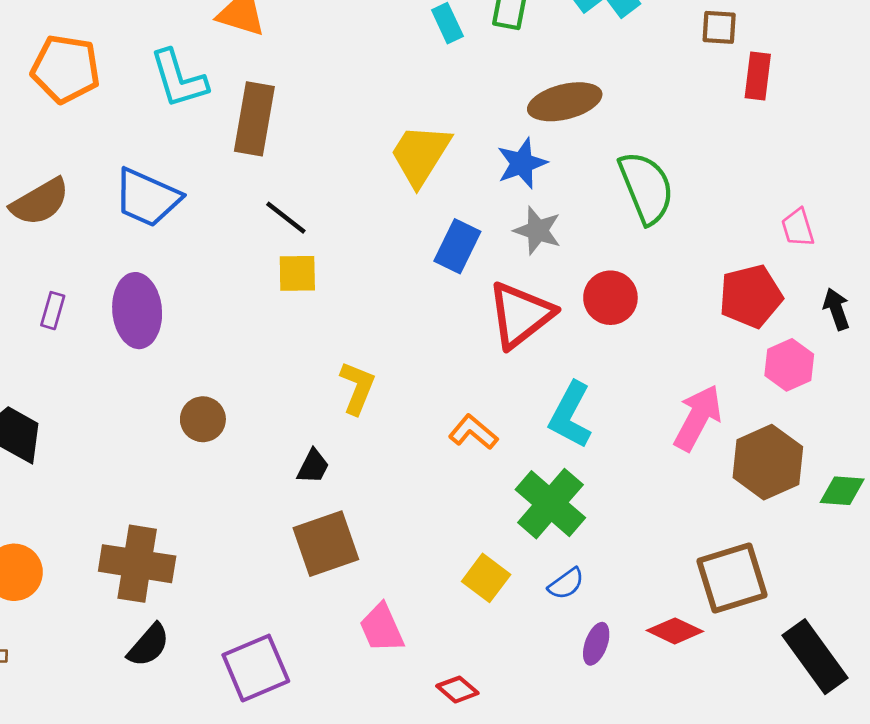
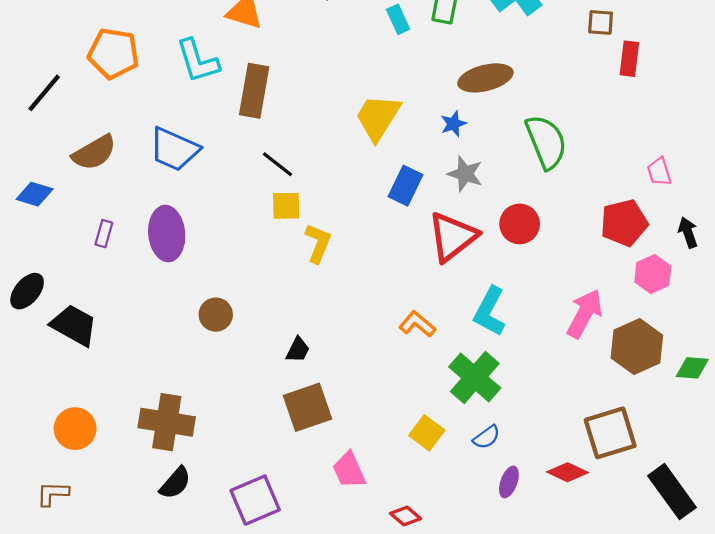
blue star: (522, 163) -> (453, 124), size x0.7
yellow L-shape: (357, 388) -> (318, 243), moved

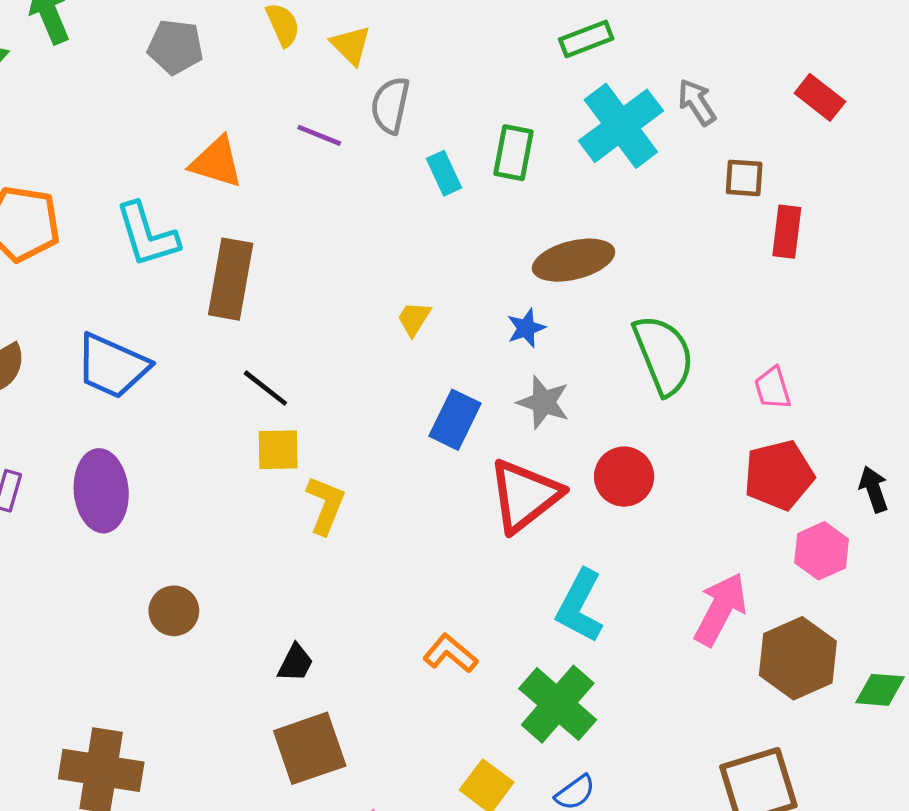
yellow trapezoid: (378, 117) -> (414, 319), size x0.5
pink trapezoid: (659, 172) -> (773, 388), moved
orange L-shape: (417, 324) -> (450, 653), moved

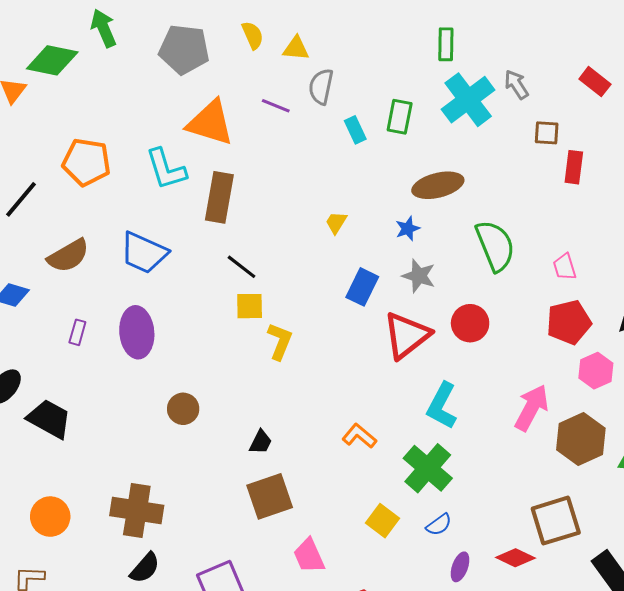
green rectangle: (586, 39) -> (446, 44), turned -68
yellow triangle: (351, 45) -> (296, 48), turned -40
gray pentagon: (175, 47) -> (184, 49), size x1.4
orange triangle: (216, 162) -> (210, 123), size x1.4

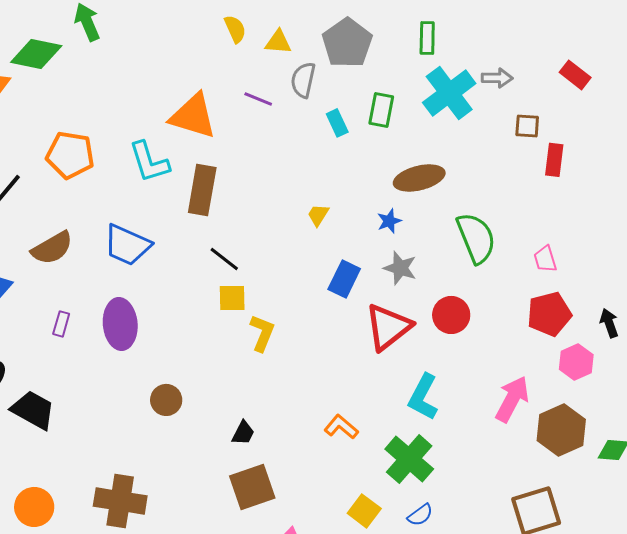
gray pentagon: (184, 49) -> (347, 43), moved, turned 30
gray arrow: (516, 85) -> (497, 78), turned 124

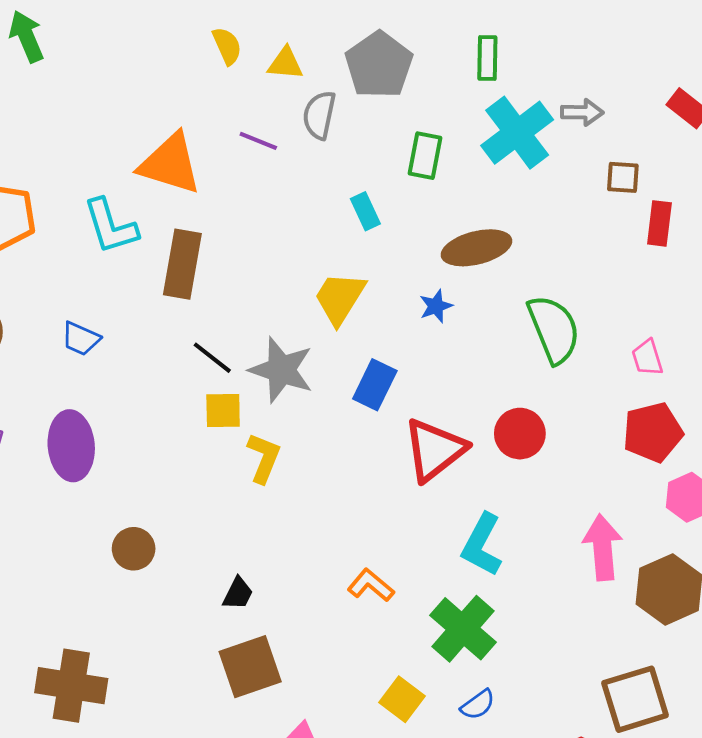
cyan rectangle: (337, 123) -> (365, 211), moved
yellow trapezoid: (318, 215) -> (340, 298), size x1.8
blue trapezoid: (127, 245) -> (81, 339), size x0.6
gray star: (400, 268) -> (281, 370), moved, size x1.4
pink arrow: (512, 399) -> (603, 547), turned -33

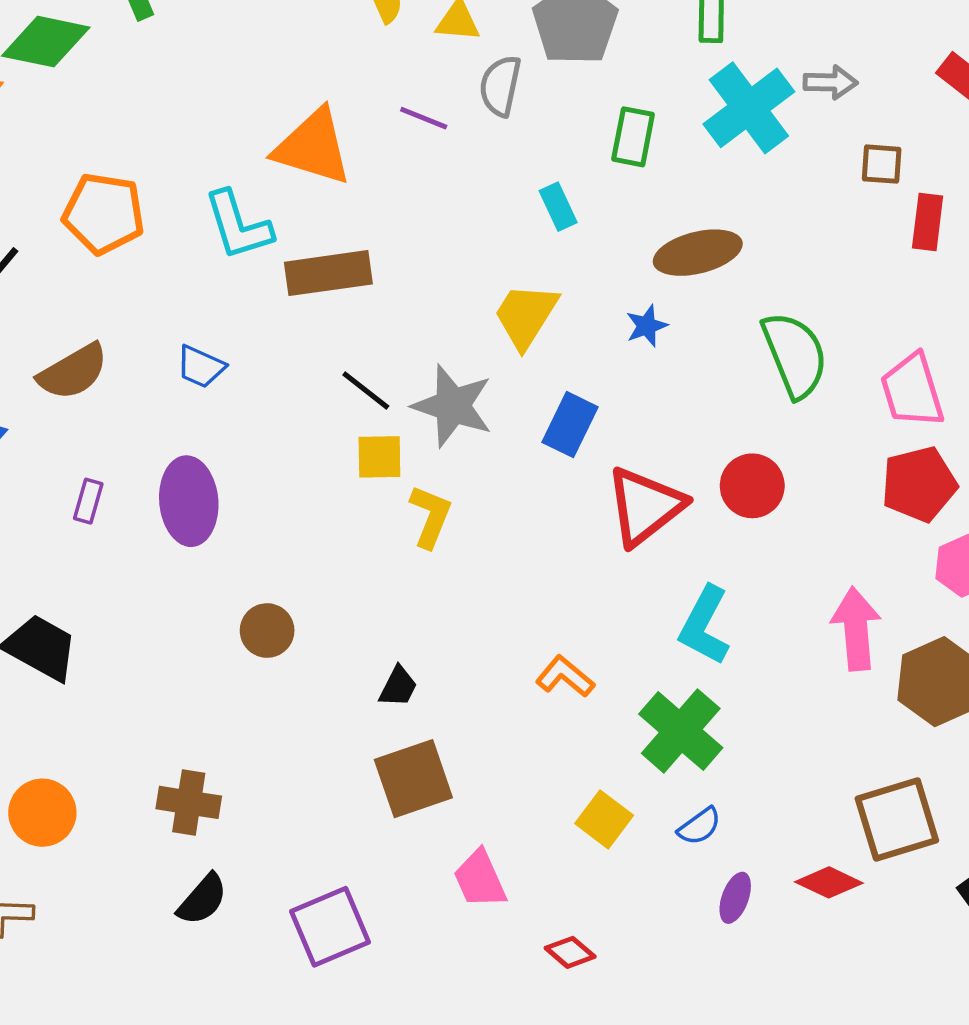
brown rectangle: (182, 264) -> (328, 273), turned 72
pink trapezoid: (647, 358) -> (912, 390), size x1.6
brown cross: (71, 686) -> (189, 802), size x0.7

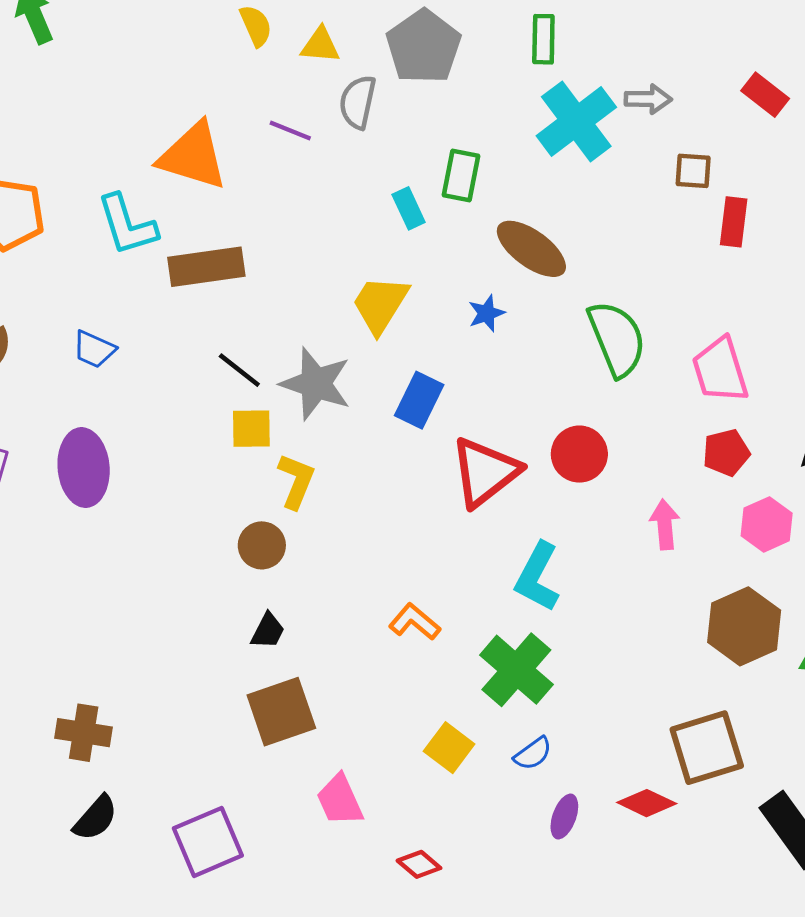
green rectangle: (633, 137) -> (461, 175), moved
brown ellipse: (698, 253) -> (531, 249), turned 50
red pentagon: (919, 484) -> (726, 453), size x0.7
pink arrow: (856, 629) -> (665, 524), moved, size x0.7
brown circle: (267, 631) -> (262, 545), moved

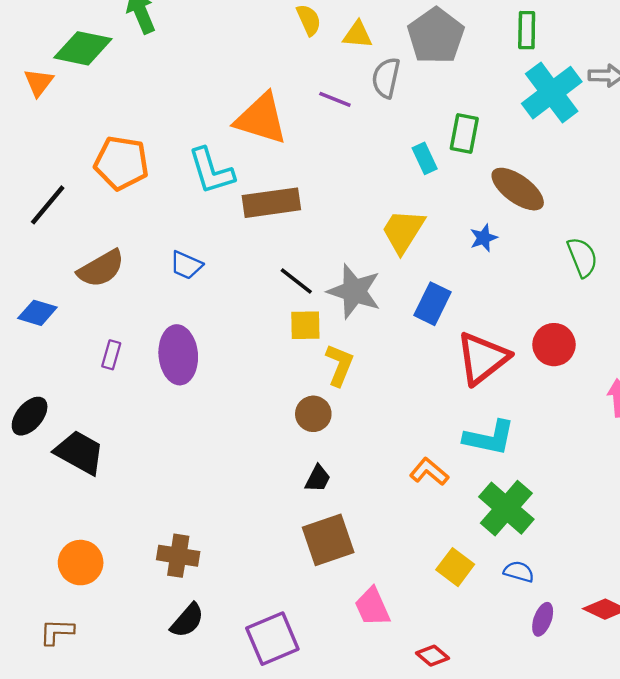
green semicircle: (617, 339) -> (582, 257), size x0.7
cyan L-shape: (537, 577) -> (489, 438), moved, turned -106
blue semicircle: (533, 754) -> (519, 572), turned -128

